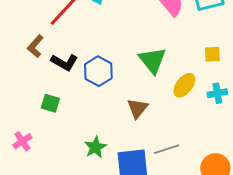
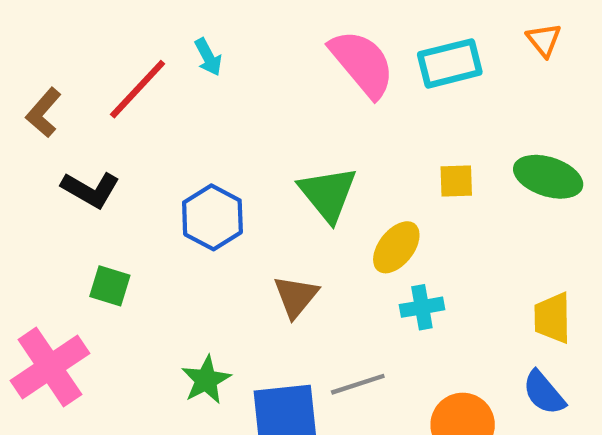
brown L-shape: (35, 46) -> (44, 113), moved
black L-shape: (64, 62) -> (91, 190), moved
cyan cross: (217, 93) -> (422, 307), moved
pink cross: (22, 141) -> (50, 367), size x1.8

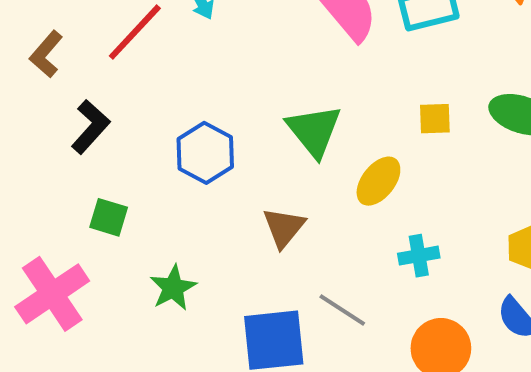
black L-shape: (91, 190) -> (90, 127), turned -78
cyan cross: (422, 307) -> (419, 256), moved
green star: (206, 380) -> (173, 288), moved
gray line: (358, 384) -> (342, 310), turned 51

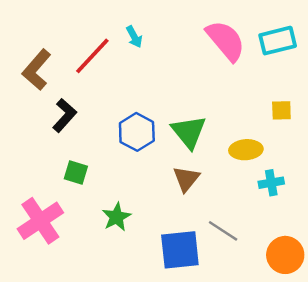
brown L-shape: (46, 54) -> (37, 70), size x1.4
green triangle: (314, 131) -> (189, 132), moved
yellow ellipse: (378, 181) -> (246, 150), turned 48
cyan cross: (419, 256) -> (271, 183), moved

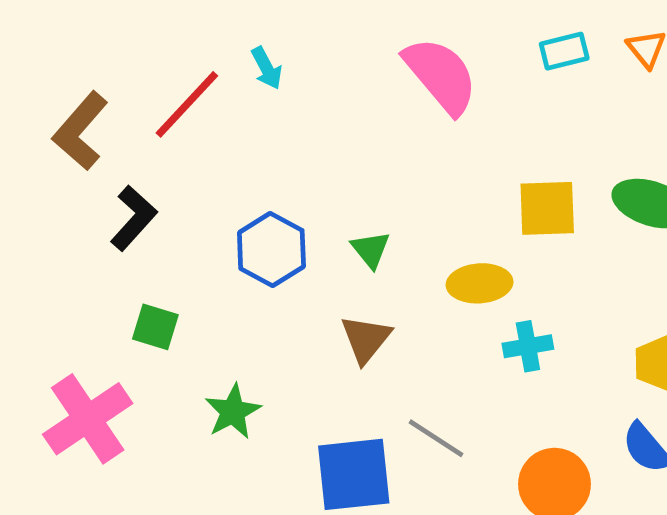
cyan rectangle: (278, 41) -> (564, 51), moved, size x0.7
yellow square: (281, 110) -> (547, 208), size x1.5
green triangle: (189, 132) -> (371, 249), size x0.6

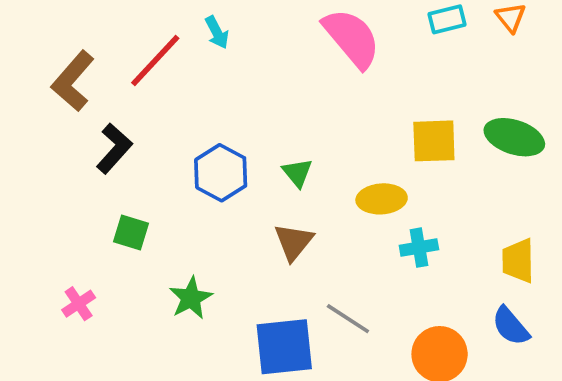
pink cross: (88, 419) -> (79, 304), size x0.5

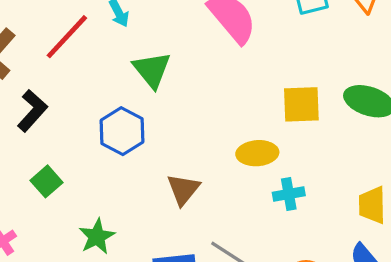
green triangle: (297, 173) -> (152, 70), moved, size x1.5
green square: (131, 233) -> (46, 181), turned 32

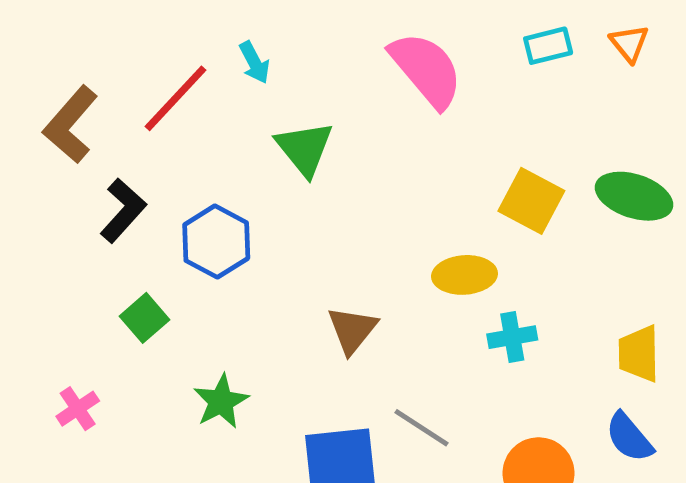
yellow square: (301, 104) -> (531, 201), turned 30
blue hexagon: (122, 131) -> (216, 242), moved

